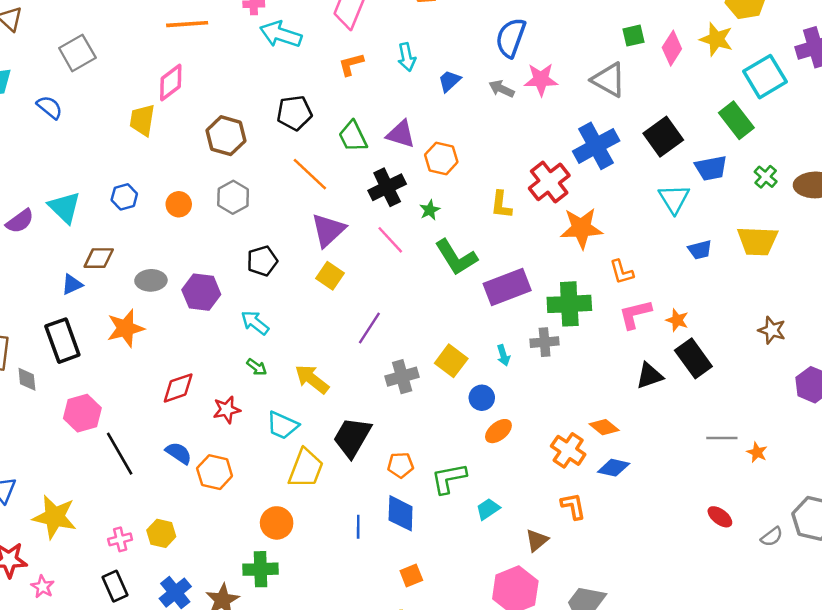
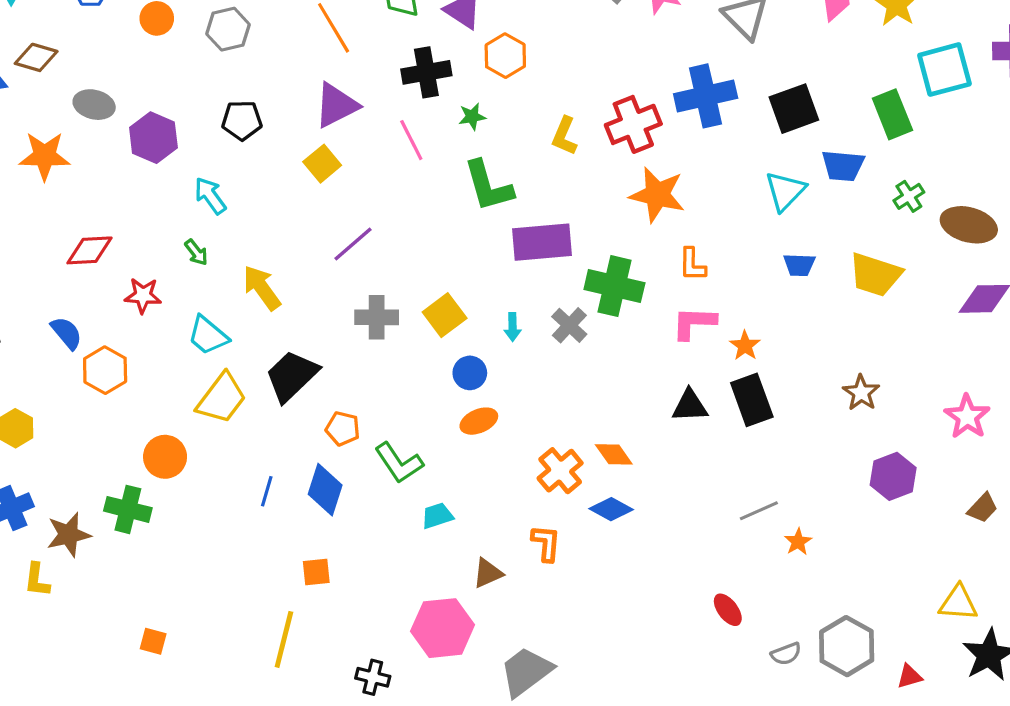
gray cross: (545, 342) -> (569, 325), turned 32
gray line: (722, 438) -> (759, 511), turned -40
green L-shape: (449, 478) -> (399, 463), turned -129

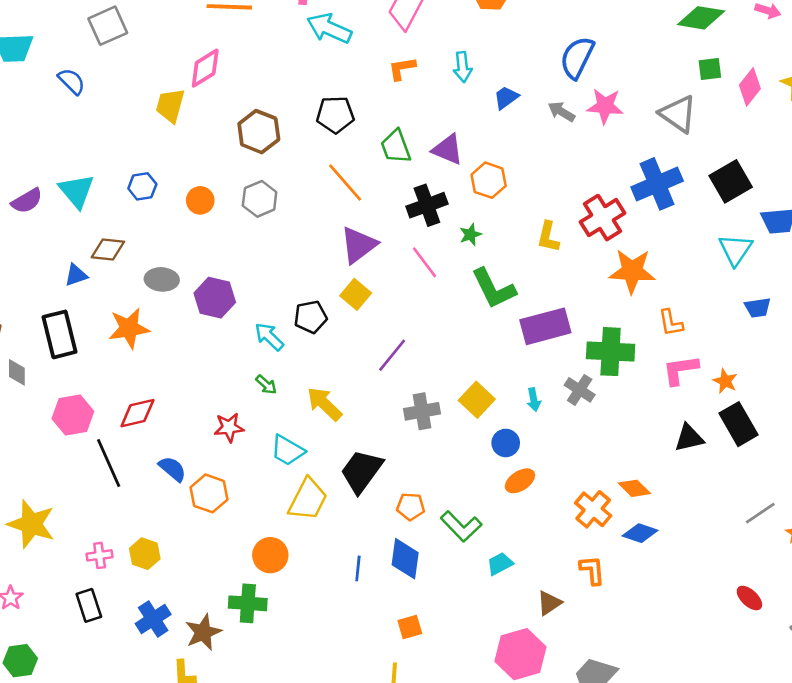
black pentagon: (242, 120) -> (311, 317), moved
red diamond: (89, 250) -> (137, 413), moved

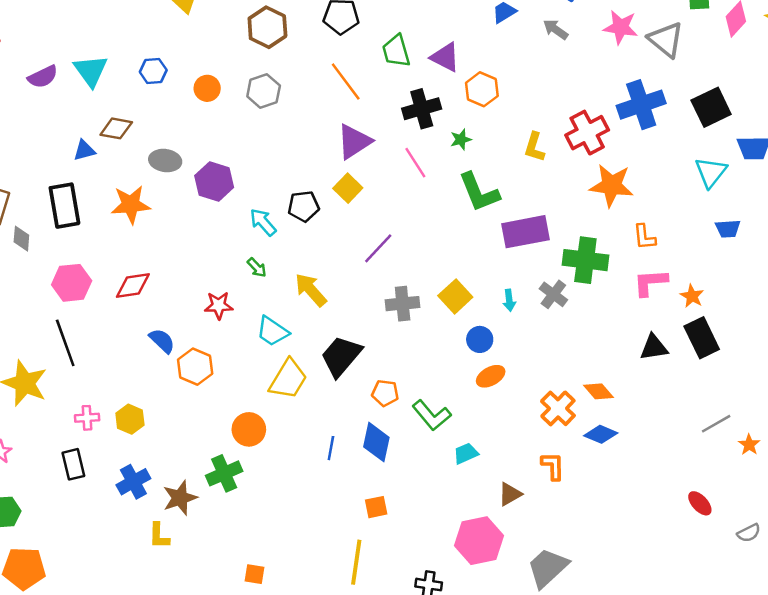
pink star: (605, 106) -> (621, 27), moved
black line: (109, 463) -> (65, 343), moved
green cross: (248, 603) -> (224, 473), turned -32

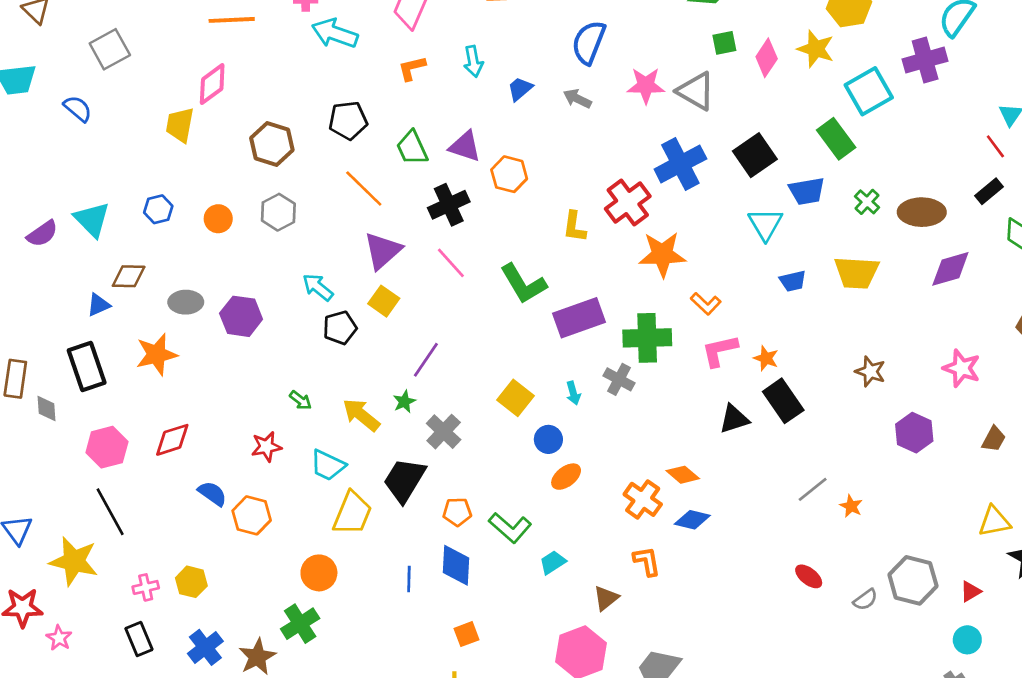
green star: (461, 139) -> (404, 402), moved
cyan arrow: (263, 222) -> (318, 287), moved
orange L-shape: (644, 237) -> (706, 304), turned -32
gray cross: (403, 304) -> (444, 432), moved, turned -32

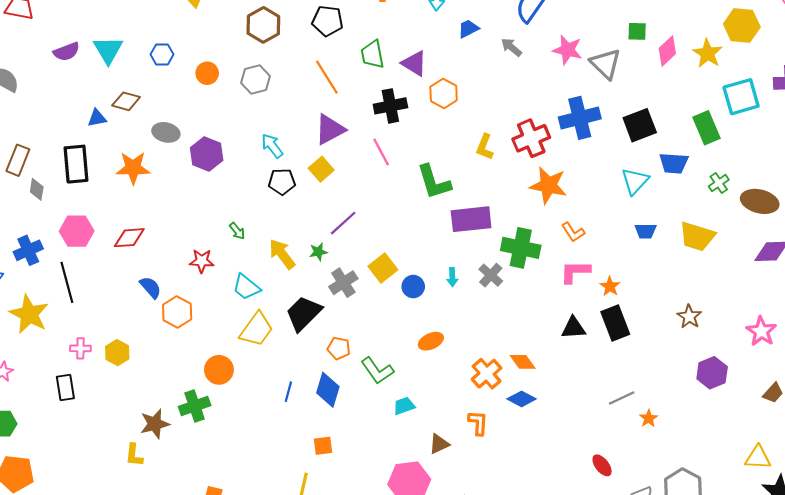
yellow square: (515, 398) -> (383, 268), moved
blue circle: (548, 439) -> (413, 287), moved
blue cross: (205, 647) -> (28, 250), moved

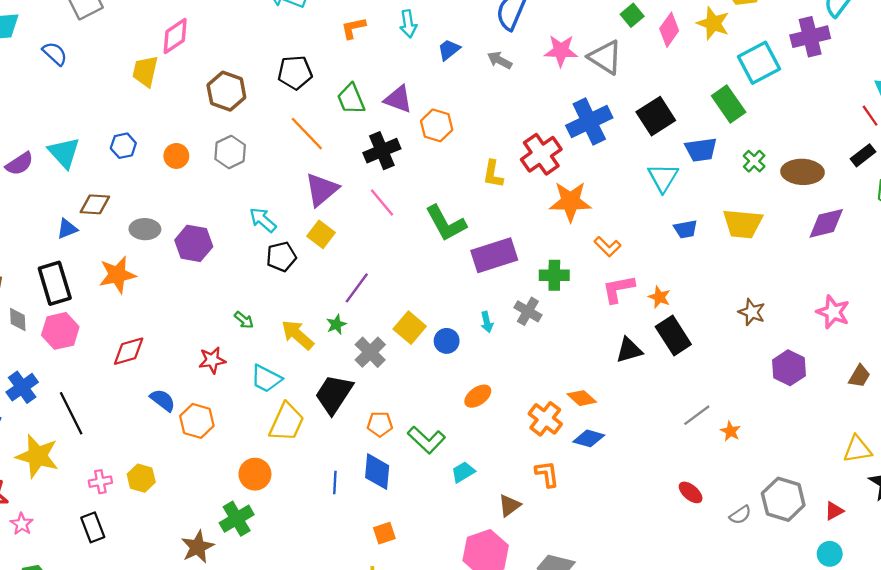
green square: (637, 31) -> (632, 15), turned -30
pink hexagon: (77, 231) -> (60, 331), moved
green cross: (521, 248) -> (554, 275), size x0.7

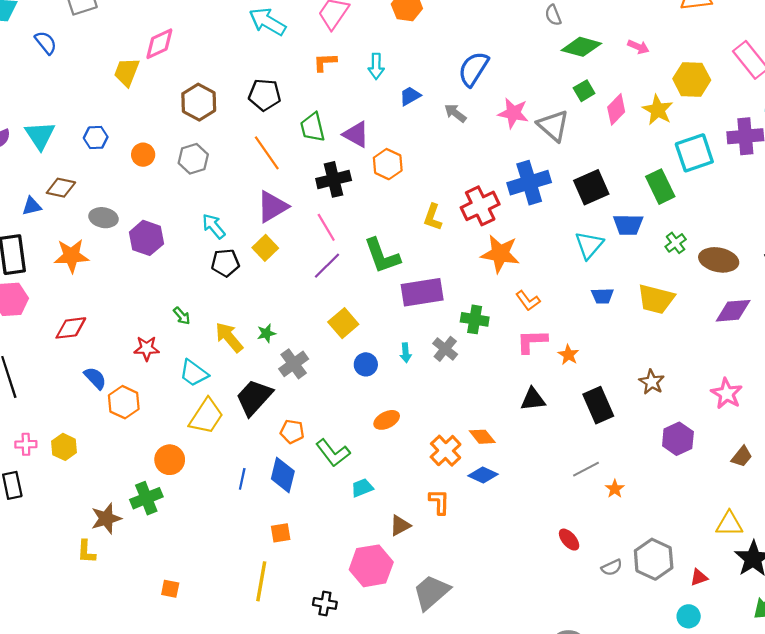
purple line: (357, 288) -> (327, 266), moved
yellow square: (410, 328) -> (343, 323), moved
black rectangle: (673, 335) -> (598, 405), moved

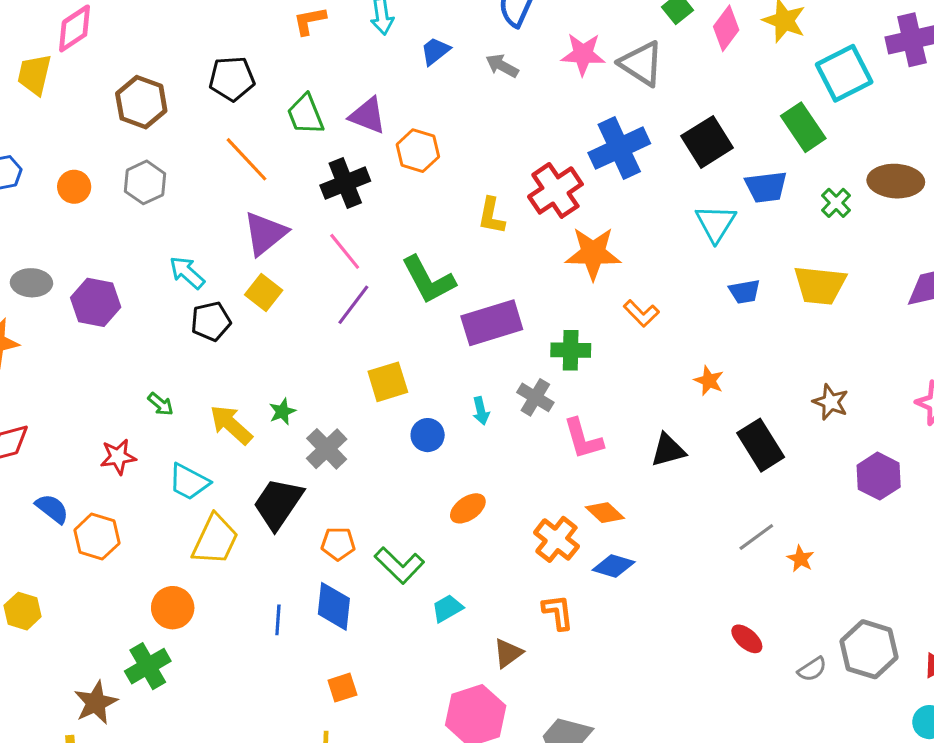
brown ellipse: (719, 260) -> (896, 181), moved
yellow square: (343, 323) -> (388, 382), turned 32
pink L-shape: (532, 341) -> (583, 439), moved, turned -96

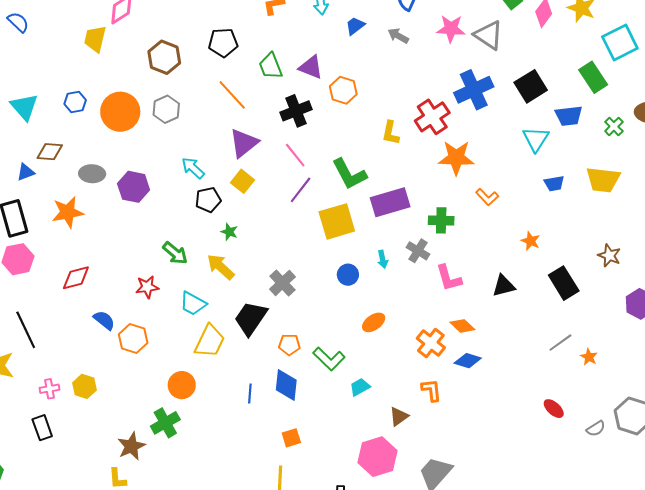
orange circle: (74, 187) -> (120, 112), size x1.8
yellow square: (388, 382) -> (337, 221), moved, size x1.4
green arrow: (161, 404) -> (175, 253), size x1.5
green star: (282, 412) -> (229, 232), moved, turned -30

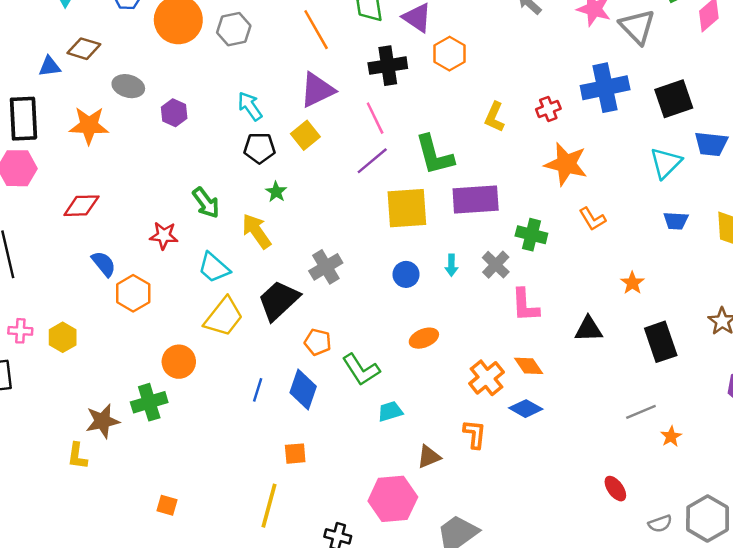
red cross: (432, 117) -> (548, 109), size x0.6
purple hexagon: (134, 187) -> (174, 113), size x0.7

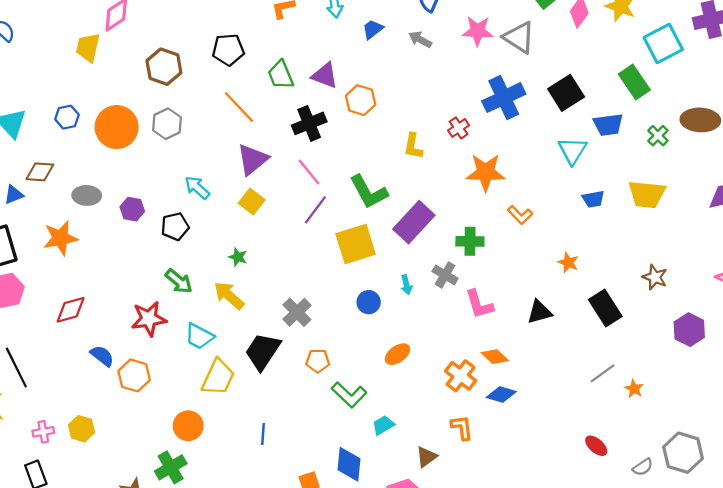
black pentagon: (259, 148) -> (175, 226), moved
purple rectangle: (476, 199) -> (414, 222), turned -30
red star: (164, 236) -> (149, 319), size x1.4
orange pentagon: (318, 342) -> (318, 361), moved
blue diamond: (303, 389) -> (349, 464), moved

